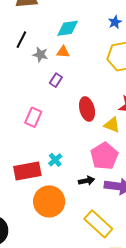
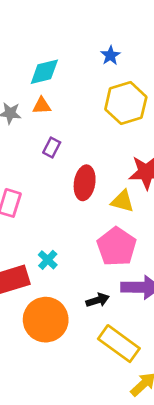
purple rectangle: (56, 80) -> (52, 147), moved
red ellipse: (87, 109) -> (85, 183), turned 30
black arrow: (87, 181) -> (98, 300), moved

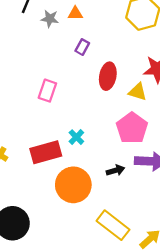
yellow rectangle: (119, 344) -> (113, 225), moved

